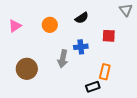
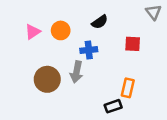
pink triangle: (15, 26) -> (33, 32), moved
blue cross: (81, 47) -> (89, 50), moved
brown circle: (27, 69) -> (47, 79), moved

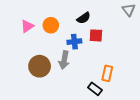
red square: (133, 44) -> (96, 35), moved
black rectangle: (113, 106) -> (95, 89), turned 56

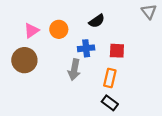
red square: (96, 35) -> (117, 51), moved
brown circle: (40, 66) -> (24, 60), moved
orange rectangle: (107, 73) -> (110, 78), moved

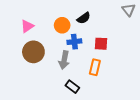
orange circle: (59, 29) -> (62, 25), moved
brown circle: (24, 60) -> (33, 52), moved
black rectangle: (110, 103) -> (72, 87), moved

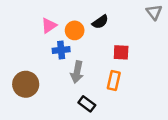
pink triangle: (27, 26) -> (49, 26), moved
blue cross: (74, 42) -> (61, 50), moved
brown circle: (33, 52) -> (26, 84), moved

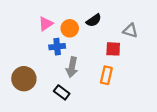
gray triangle: (154, 12) -> (130, 31), moved, turned -35
black rectangle: (87, 104) -> (62, 92), moved

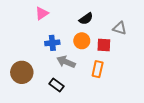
pink triangle: (46, 24) -> (42, 13), moved
orange circle: (70, 28) -> (82, 41), moved
gray arrow: (72, 67) -> (66, 62), turned 102

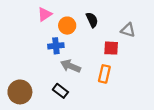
black semicircle: (86, 19) -> (92, 20), turned -80
orange circle: (82, 41) -> (67, 26), moved
brown circle: (22, 72) -> (20, 92), moved

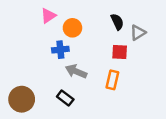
black semicircle: (92, 20) -> (117, 22), moved
gray triangle: (128, 30) -> (138, 33), turned -49

